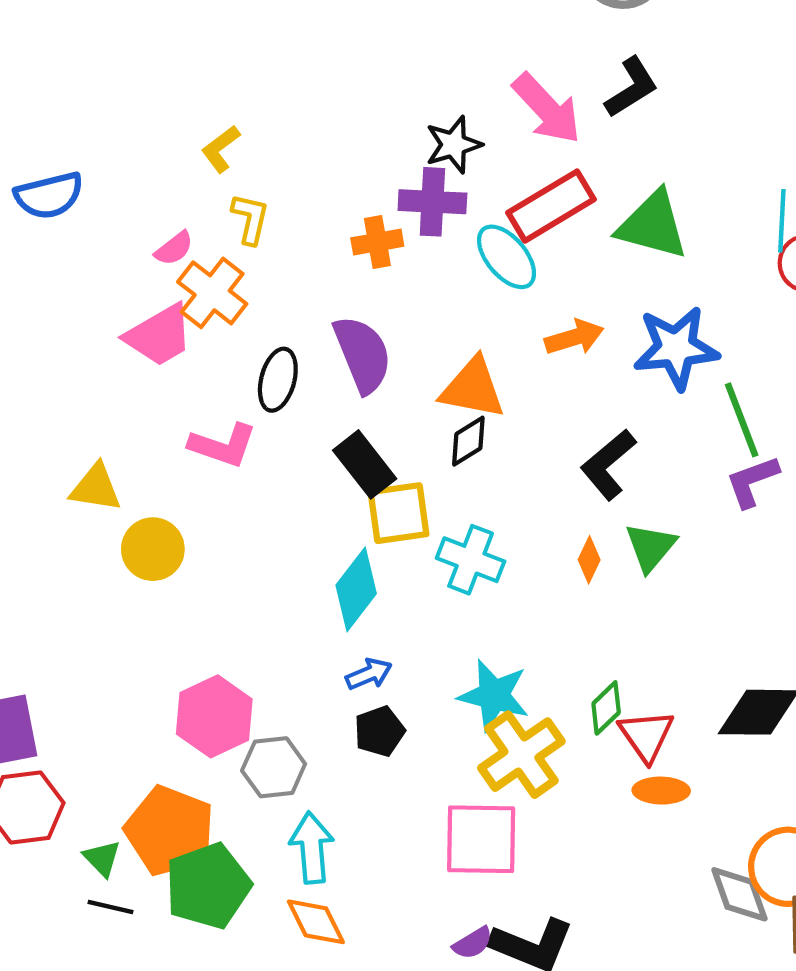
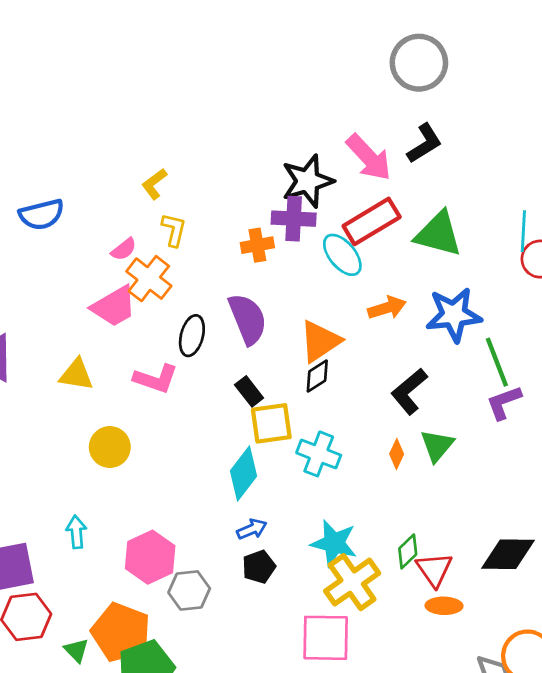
black star: (454, 145) -> (308, 181), size x1.4
orange triangle: (473, 388) -> (320, 341), turned -45
black rectangle: (365, 464) -> (249, 391), size x0.7
yellow triangle: (96, 488) -> (76, 375), moved
cyan arrow: (312, 848) -> (76, 532), moved, size x0.7

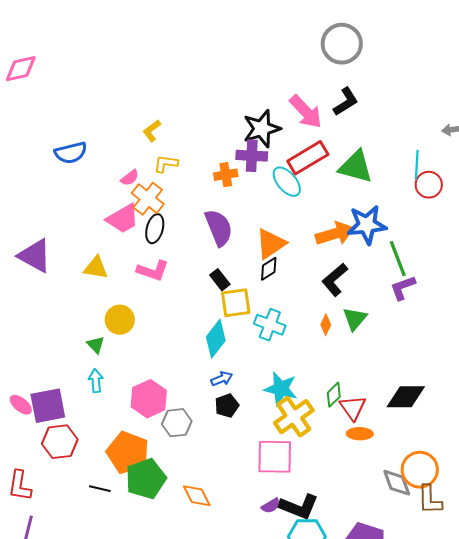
yellow L-shape: (174, 230) -> (166, 164), turned -95
orange arrow: (387, 308) -> (335, 234), moved, size x1.4
black ellipse: (192, 336) -> (155, 229), moved
green triangle: (76, 650) -> (96, 345), moved

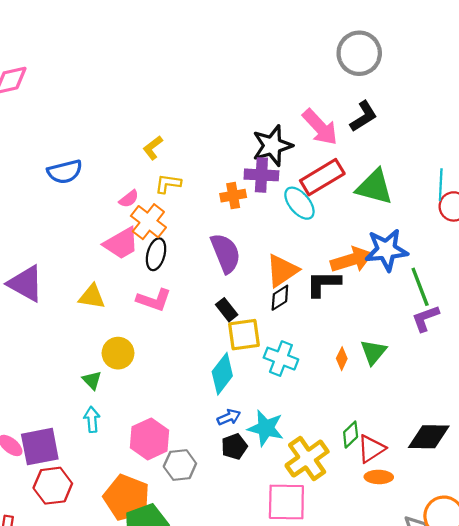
black L-shape: (335, 280) -> (323, 284), moved, turned 40
cyan star: (281, 389) -> (266, 428), moved
red triangle: (353, 408) -> (371, 449), turned 32

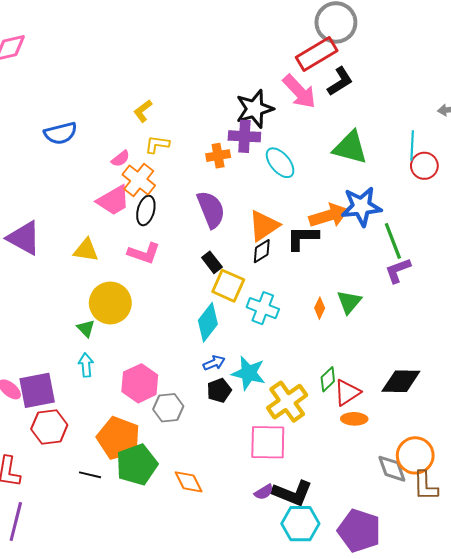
red rectangle: (322, 177) -> (317, 54), moved
yellow square: (244, 335) -> (228, 286), turned 32
yellow circle: (118, 353) -> (110, 303), size x1.4

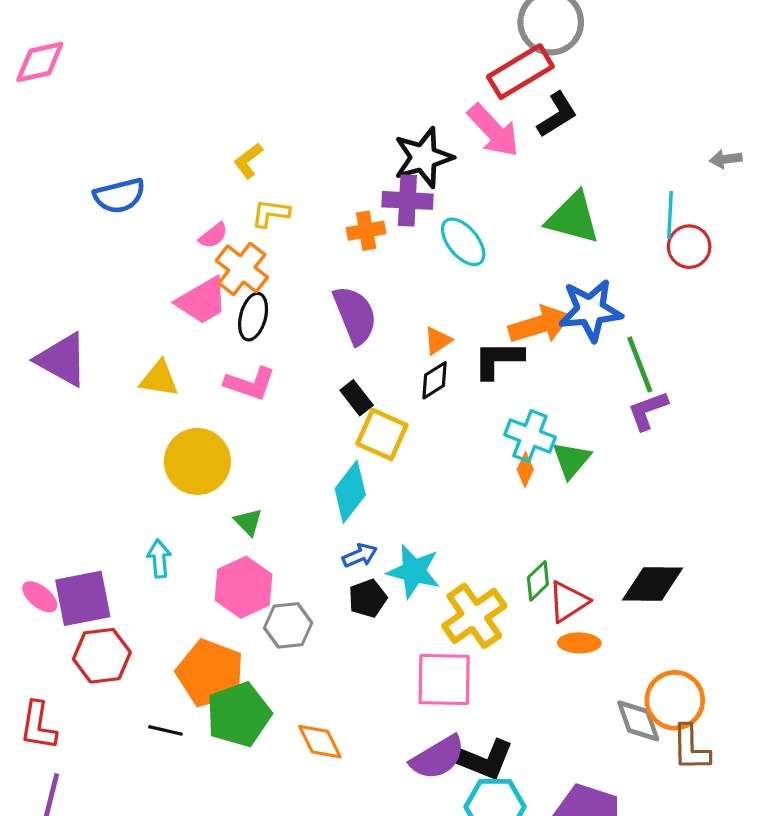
orange triangle: (264, 226) -> (438, 341), size x0.6
cyan cross: (263, 308) -> (530, 436), moved
green triangle: (86, 328) -> (248, 522), moved
purple semicircle: (264, 492) -> (438, 758), size x1.8

